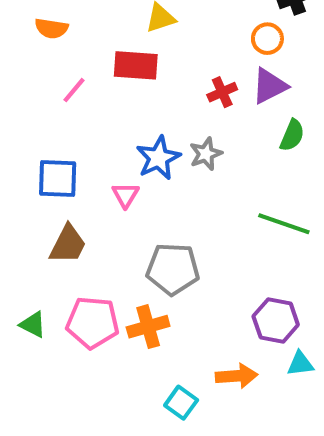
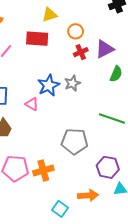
orange circle: (267, 39) -> (76, 31), moved
pink triangle: (125, 195) -> (32, 104), turned -32
gray pentagon: (173, 269) -> (75, 141), moved

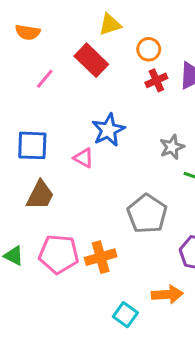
red rectangle: (37, 39) -> (91, 60), turned 40
gray star: (72, 83) -> (172, 147), moved
gray pentagon: (75, 141) -> (147, 214), turned 30

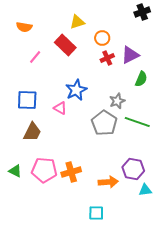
gray pentagon: (147, 214) -> (104, 123), moved
orange arrow: (167, 294) -> (108, 182), moved
cyan square: (125, 315) -> (96, 213), moved, turned -35

